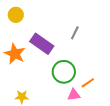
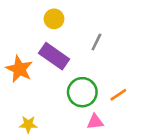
yellow circle: (16, 15) -> (54, 19), moved
orange line: (88, 83) -> (118, 95), moved

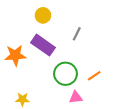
orange star: (19, 69) -> (15, 55), turned -30

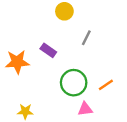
yellow circle: (43, 15) -> (64, 11), moved
purple rectangle: (43, 45) -> (48, 50), size x0.6

